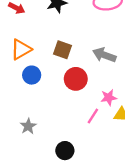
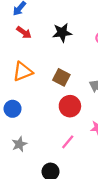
blue circle: (32, 75) -> (13, 109), moved
pink line: (93, 116) -> (68, 142), moved

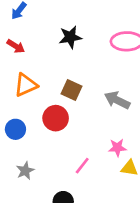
red arrow: (24, 32) -> (16, 46), moved
red circle: (70, 106) -> (56, 118), moved

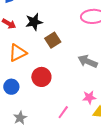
black star: (70, 37) -> (34, 22), moved
brown square: (72, 90) -> (53, 40), moved, turned 35

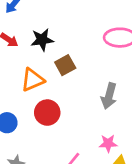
orange triangle: (18, 53) -> (33, 80), moved
gray arrow: (88, 61) -> (109, 96), turned -102

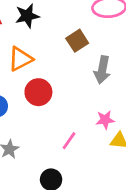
brown square: (65, 65) -> (77, 41), moved

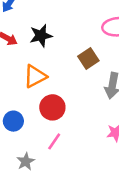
pink line: (69, 141) -> (54, 141), moved

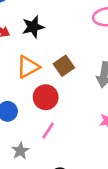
brown square: (88, 59) -> (64, 66), moved

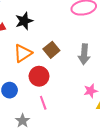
pink line: (48, 131) -> (43, 103), turned -48

